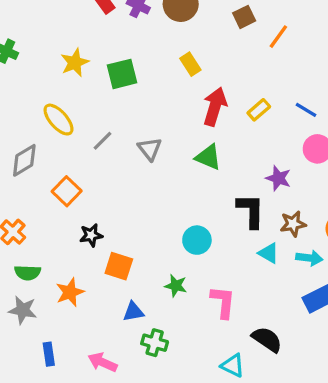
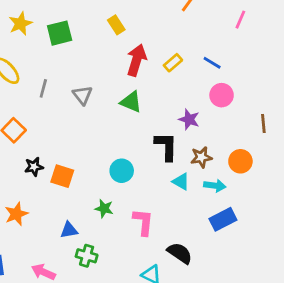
gray line: (102, 141) -> (43, 88), turned -30
orange square: (119, 266) -> (62, 176), moved

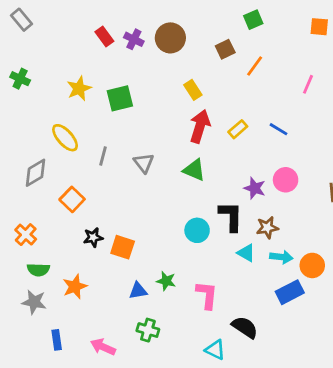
yellow rectangle: (116, 25) -> (193, 90), moved
pink circle: (222, 95) -> (286, 180), moved
orange circle: (240, 161) -> (312, 265), moved
cyan circle: (122, 171) -> (197, 230), moved
blue triangle: (69, 230) -> (138, 291), moved

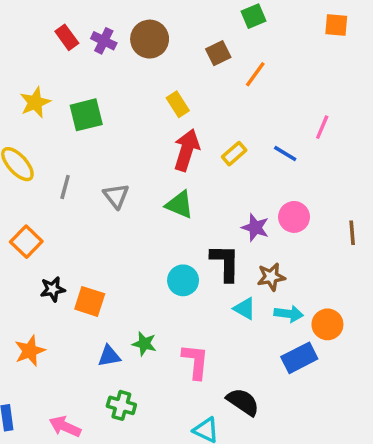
pink line: (308, 84) -> (322, 127), moved

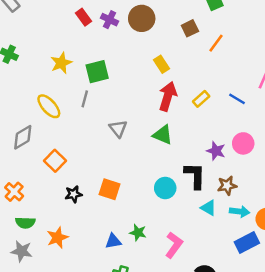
gray line: (65, 187) -> (85, 99), moved
orange square: (90, 301) -> (109, 189), moved
pink L-shape: (195, 361) -> (174, 245), turned 30

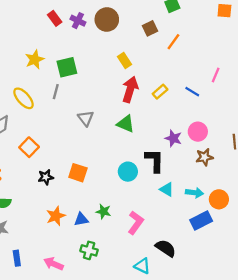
brown star: (227, 186) -> (204, 157), moved
orange star: (57, 238) -> (56, 216), moved

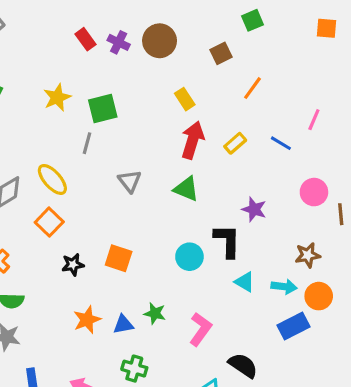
orange line: (173, 42) -> (252, 88), moved
yellow ellipse: (24, 98) -> (52, 179), moved
pink circle: (198, 132) -> (314, 192), moved
brown star: (204, 157) -> (308, 255), moved

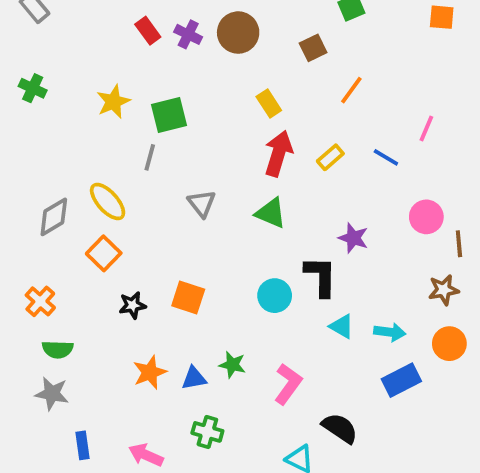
brown star: (308, 255) -> (444, 290), moved
orange circle: (319, 296) -> (449, 344), moved

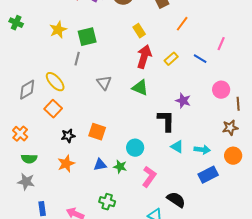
cyan circle: (275, 296) -> (135, 148), moved
orange star: (150, 372) -> (66, 164), moved
blue triangle: (194, 378) -> (100, 165), moved

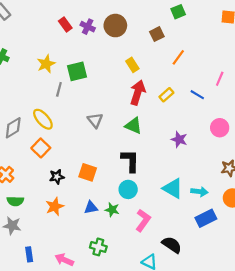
gray line: (77, 59) -> (59, 89), moved
black L-shape: (166, 121) -> (130, 161), moved
cyan triangle: (177, 147) -> (173, 188), size x1.5

